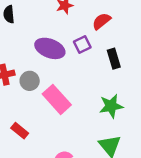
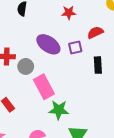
green star: (111, 106) -> (59, 110), moved

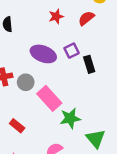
red semicircle: (95, 33) -> (86, 18), moved
black rectangle: (98, 65) -> (89, 64), moved

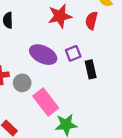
red star: (56, 16) -> (60, 16), size x1.5
red semicircle: (86, 18) -> (91, 21), turned -42

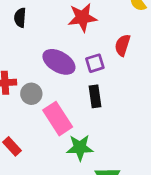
red semicircle: (91, 21) -> (123, 45), moved
black rectangle: (91, 69) -> (95, 96), moved

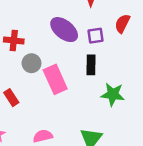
gray circle: (31, 94) -> (31, 63), moved
green star: (80, 148) -> (113, 94), moved

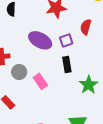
pink rectangle: (55, 79) -> (40, 81), size x0.7
green star: (113, 94) -> (89, 85), turned -30

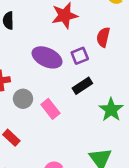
black rectangle: (67, 64) -> (82, 86), turned 70

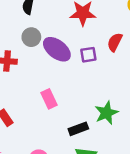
black rectangle: (82, 86) -> (78, 129), moved
gray circle: (23, 99) -> (31, 37), moved

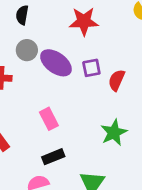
red semicircle: (115, 42) -> (117, 80), moved
black rectangle: (78, 129) -> (53, 157), moved

